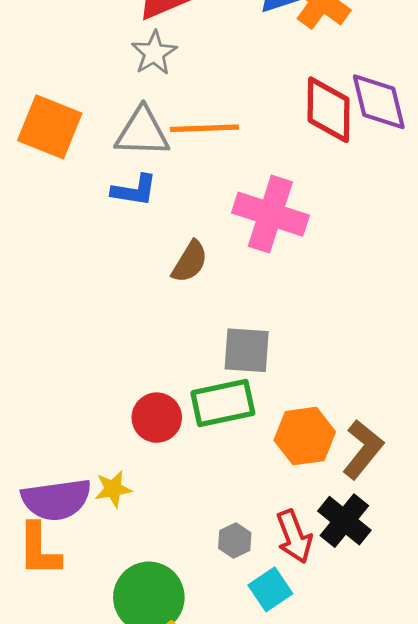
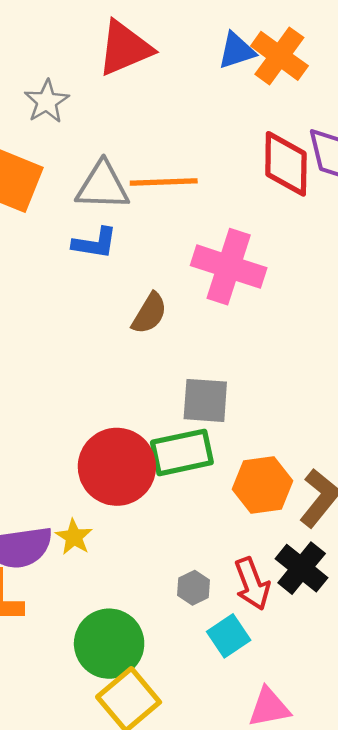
gray star: (154, 53) -> (47, 101), moved
red circle: (157, 418) -> (117, 467), size x1.6
yellow star: (113, 489) -> (74, 537), turned -30

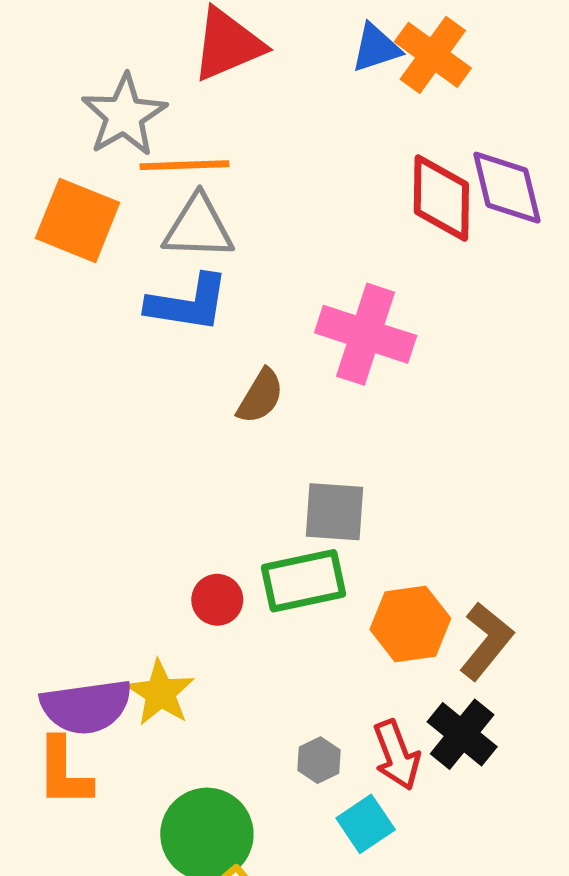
gray star: (47, 101) -> (124, 115), size x1.4
orange line: (164, 182) -> (185, 165), moved
blue L-shape: (95, 243) -> (188, 303), size x1.4
red circle: (117, 467) -> (217, 600), size x0.5
yellow star: (74, 537) -> (160, 693), size x1.4

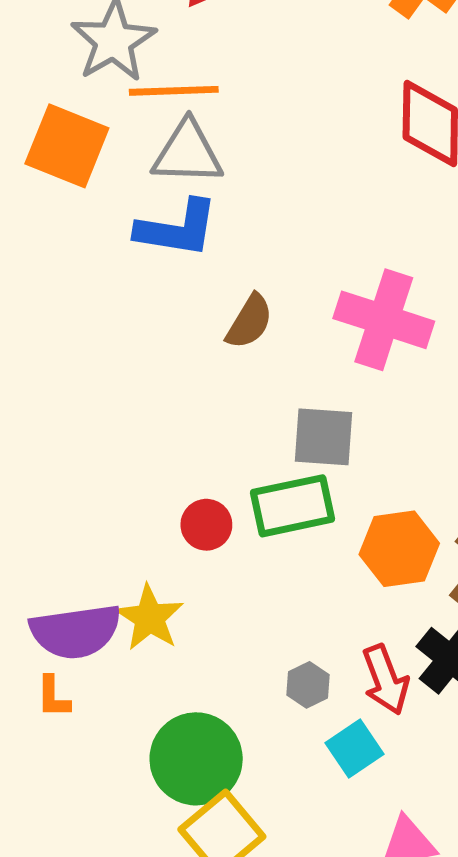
pink cross: (366, 334) -> (384, 320), moved
orange L-shape: (64, 772) -> (53, 697), size x0.6

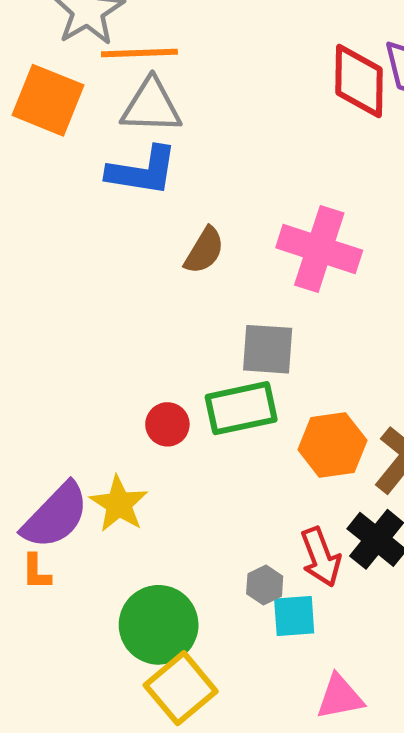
purple semicircle: (76, 631) -> (55, 516), turned -38
gray hexagon: (308, 685) -> (265, 585), moved
cyan square: (354, 749) -> (294, 616), turned 30

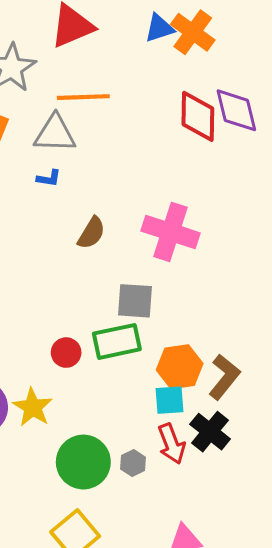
orange line: (139, 53) -> (83, 97), moved
blue L-shape: (142, 171) -> (49, 178), size x0.5
cyan square: (294, 616) -> (169, 400), moved
green circle: (159, 625) -> (83, 462), moved

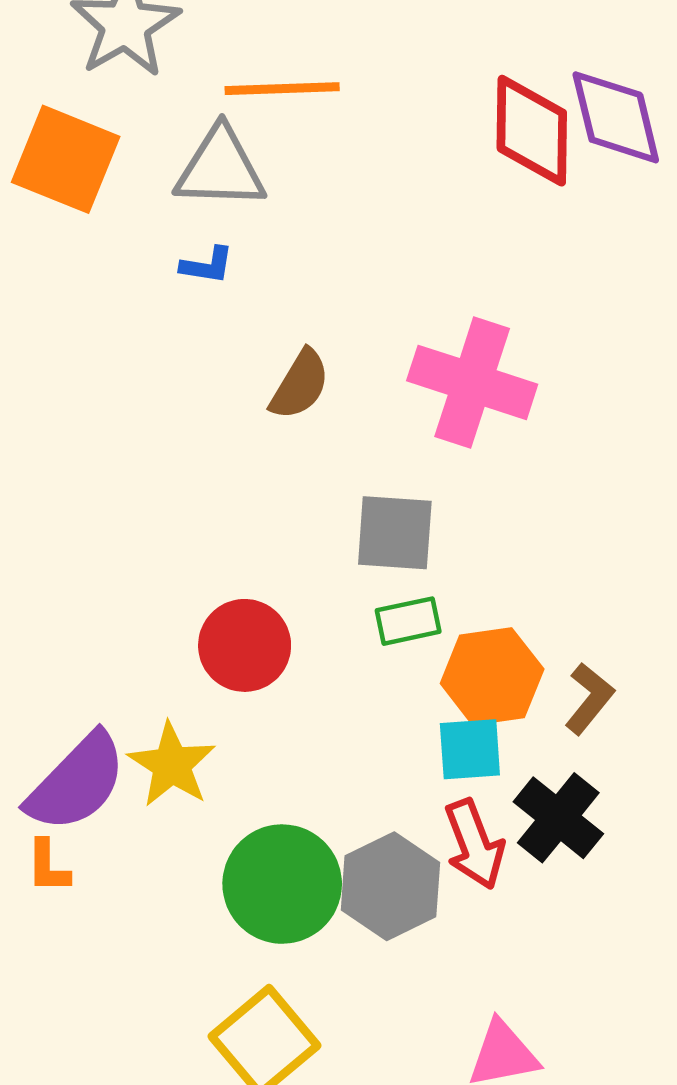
green rectangle: (117, 341) -> (408, 621), moved, size x0.6
red circle: (66, 353) -> (245, 645), size x1.4
brown L-shape: (224, 377) -> (589, 698), size x0.7
gray hexagon: (133, 463) -> (390, 886), size x1.8

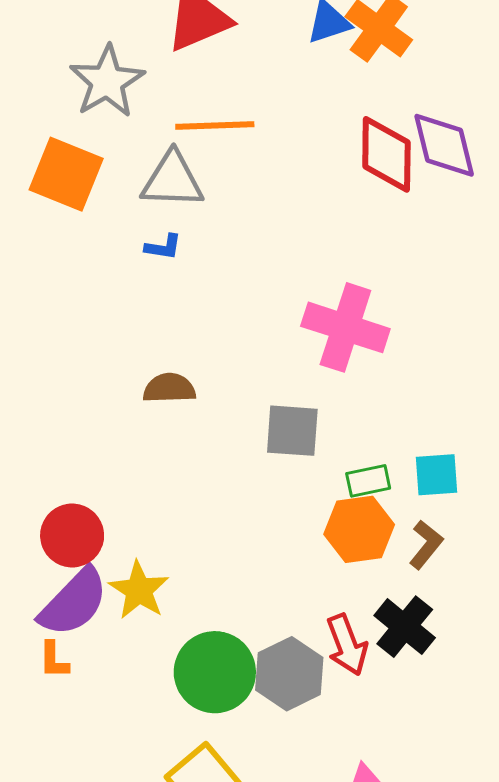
brown semicircle: (300, 385) -> (169, 388), moved, turned -123
green rectangle: (408, 621) -> (368, 481), moved
red circle: (245, 645) -> (72, 535), moved
cyan square: (470, 749) -> (437, 475), moved

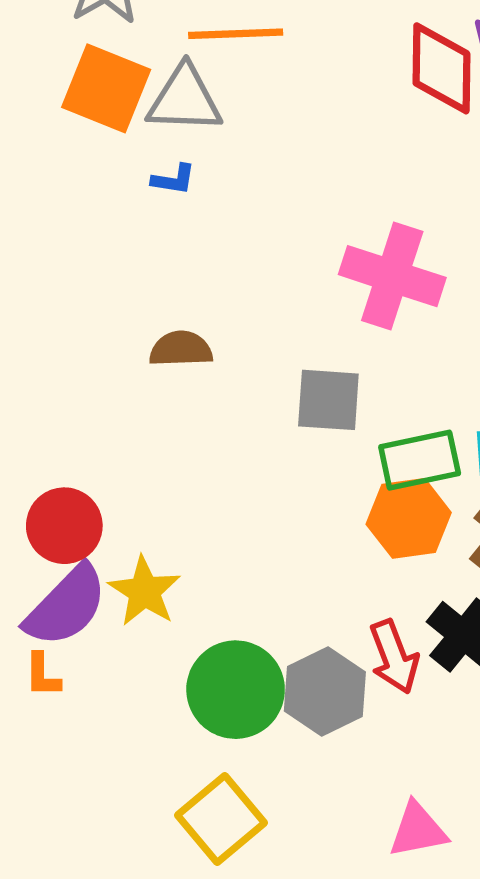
orange square: (66, 174) -> (106, 88), moved
green rectangle: (368, 481) -> (420, 460), size x1.5

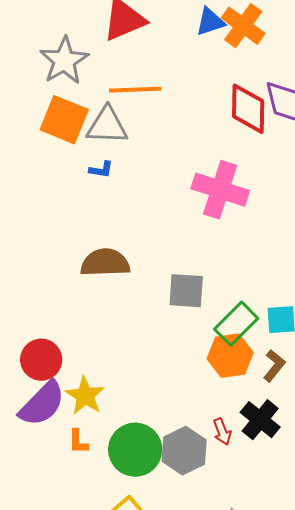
pink cross: (392, 276) -> (220, 190), moved
brown semicircle: (181, 349) -> (105, 263), size x1.4
green rectangle: (420, 460) -> (236, 324), turned -33
red arrow: (394, 657) -> (222, 432), size x0.7
orange L-shape: (42, 675) -> (78, 442), moved

